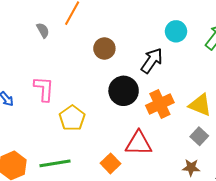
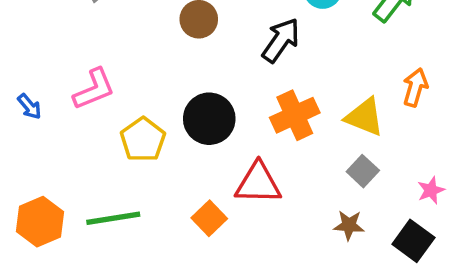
pink L-shape: (44, 89) -> (94, 89), turned 64
black circle: (124, 91) -> (209, 119), moved

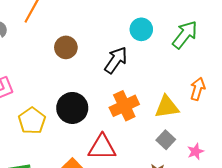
yellow triangle: (365, 117) -> (167, 107), turned -30
pink star: (431, 190) -> (195, 152), moved

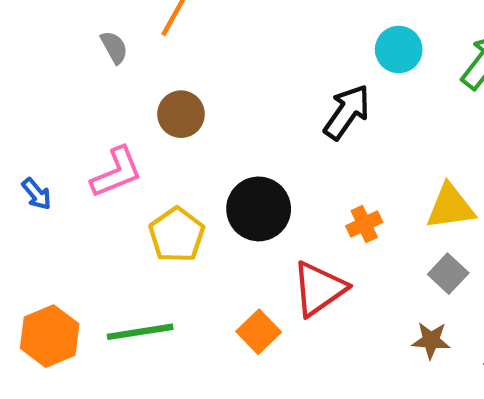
brown circle: (66, 47) -> (181, 114), moved
orange cross: (124, 106) -> (364, 224), moved, size x0.6
red triangle: (102, 147) -> (319, 289), turned -36

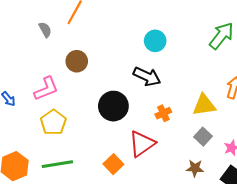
cyan circle: (399, 49) -> (155, 41), moved
black arrow: (347, 112) -> (147, 76), moved, turned 80
yellow pentagon: (177, 235) -> (53, 122), moved

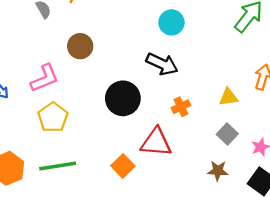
yellow triangle: (204, 105) -> (228, 97), size x0.7
red triangle: (142, 144) -> (156, 142), turned 40

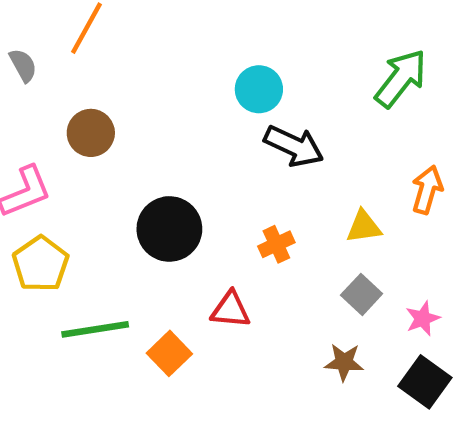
black arrow: (162, 64) -> (294, 146), moved
red triangle: (156, 142) -> (231, 310), size x0.7
green line: (58, 166) -> (95, 329), moved

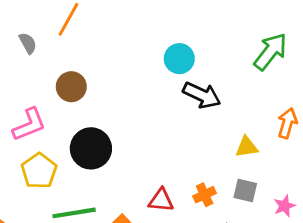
black circle: (169, 229) -> (91, 148), moved
orange cross: (276, 244) -> (205, 195), moved
gray square: (362, 294) -> (245, 190), turned -30

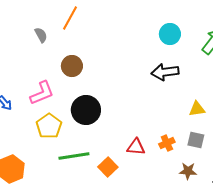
cyan circle: (179, 59) -> (170, 34), moved
black arrow: (202, 95) -> (165, 72), turned 148

